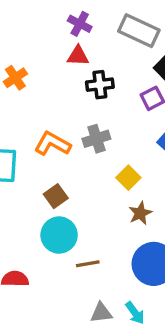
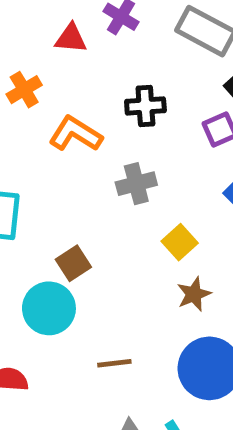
red triangle: (78, 56) -> (71, 38), moved
orange L-shape: (52, 144) -> (75, 134), moved
cyan circle: (59, 235) -> (49, 308), moved

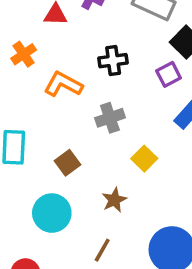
brown square: (73, 263) -> (67, 163), moved
brown star: (194, 294) -> (114, 200), moved
brown line: (114, 363) -> (102, 250), turned -50

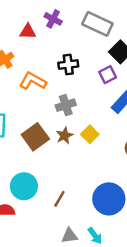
brown square: (67, 163) -> (35, 137), size x1.5
brown star: (114, 200) -> (64, 136), moved
cyan circle: (52, 213) -> (24, 186), moved

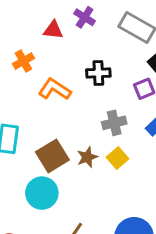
gray cross: (66, 105) -> (114, 123), moved
cyan circle: (24, 186) -> (42, 193), moved

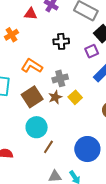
orange L-shape: (55, 89) -> (32, 66), moved
gray cross: (114, 123) -> (60, 78), moved
cyan circle: (42, 193) -> (37, 127), moved

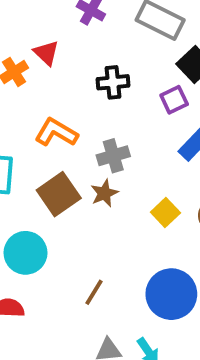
red triangle: (31, 14) -> (46, 53), moved, turned 40
yellow square: (75, 97) -> (165, 213), moved
cyan circle: (37, 127) -> (25, 253), moved

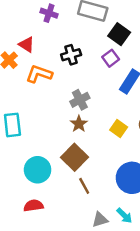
orange L-shape: (56, 133) -> (39, 74), moved
brown square: (59, 194) -> (74, 157), moved
brown line: (94, 292) -> (84, 186), turned -49

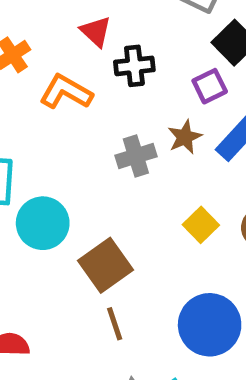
red triangle: (27, 45) -> (96, 31), moved
brown star: (79, 124) -> (185, 137), moved
cyan circle: (38, 170) -> (43, 223), moved

